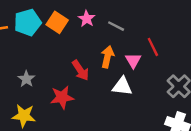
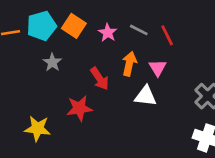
pink star: (87, 19) -> (108, 33), moved
red line: (153, 47) -> (167, 35), moved
gray star: (26, 79) -> (52, 62), moved

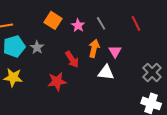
cyan pentagon: (42, 26) -> (14, 46), moved
gray line: (139, 30) -> (101, 23), turned 32
red line: (167, 35) -> (136, 23), moved
yellow star: (37, 129) -> (13, 77), moved

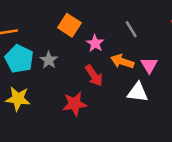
pink star: (78, 25) -> (95, 43), moved
cyan pentagon: (14, 46) -> (19, 59), turned -30
orange arrow: (94, 48) -> (122, 61), turned -84

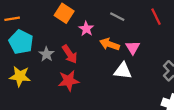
gray line: (131, 29) -> (117, 17), turned -32
gray star: (49, 60) -> (46, 54), moved
red arrow: (94, 76) -> (70, 54), moved

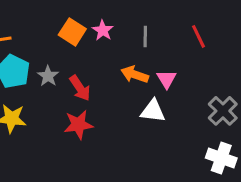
gray line: (117, 17) -> (145, 36), turned 64
pink star: (86, 29) -> (103, 30), moved
gray star: (46, 54) -> (48, 76), moved

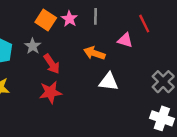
gray line: (145, 36) -> (96, 16), moved
gray star: (48, 76) -> (33, 46), moved
pink triangle: (167, 79) -> (125, 40), moved, turned -42

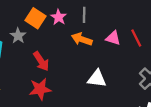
red line: (144, 24) -> (136, 38), moved
gray star: (33, 46) -> (18, 36), moved
orange arrow: (94, 53) -> (82, 39), moved

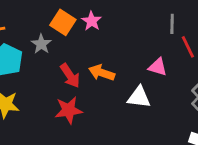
gray line: (84, 15) -> (172, 24), moved
pink triangle: (113, 38) -> (158, 67), moved
orange arrow: (82, 39) -> (102, 73), moved

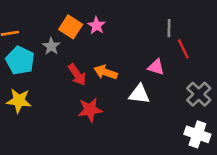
red star: (69, 110) -> (90, 110), moved

